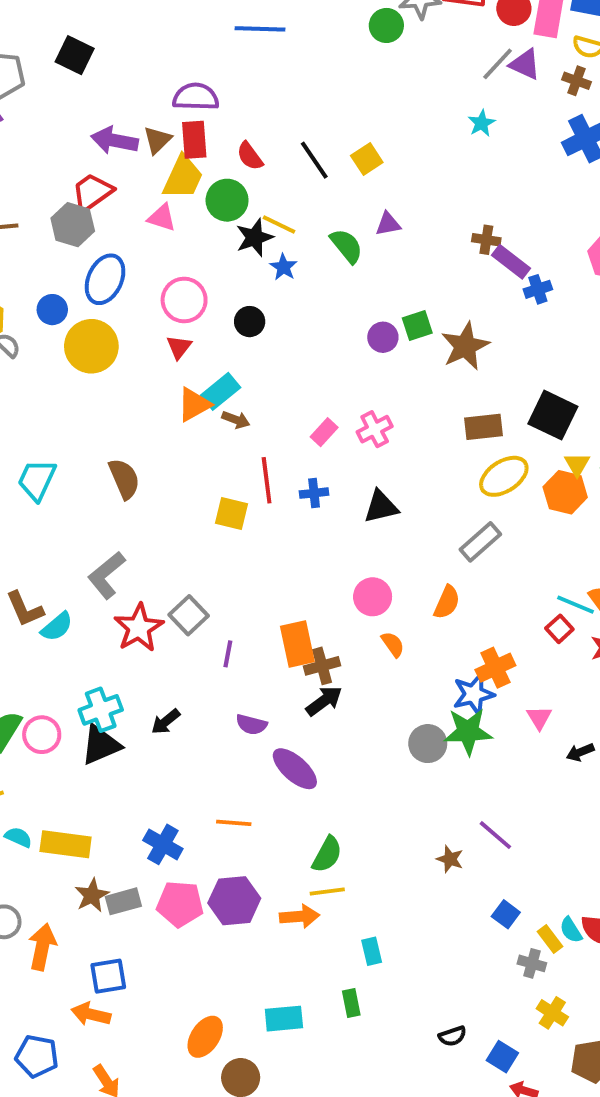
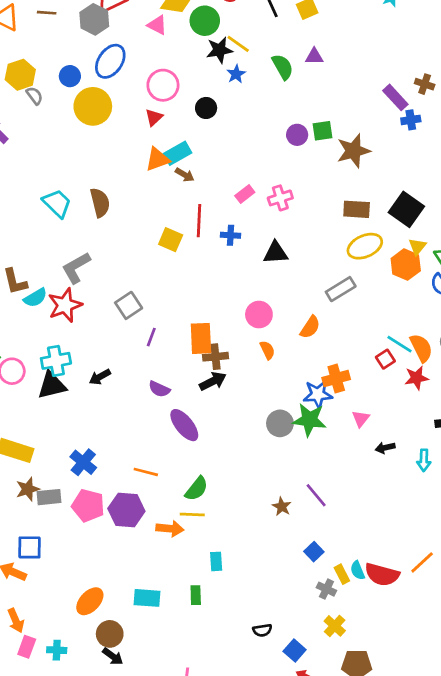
brown cross: (486, 240) -> (425, 84), moved
cyan trapezoid: (37, 480) -> (57, 203), moved, turned 100
red star: (139, 628) -> (65, 305), moved
orange line: (234, 823) -> (146, 472), moved

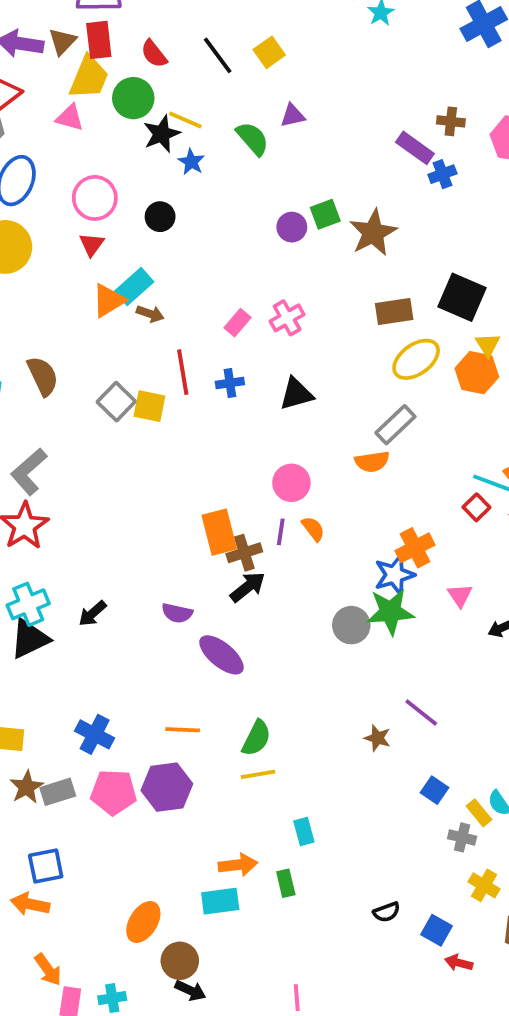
gray square: (129, 305) -> (116, 402), moved
orange semicircle: (310, 327) -> (372, 462), moved, turned 60
purple line: (151, 337) -> (281, 532), moved
orange arrow: (170, 529) -> (238, 865), moved

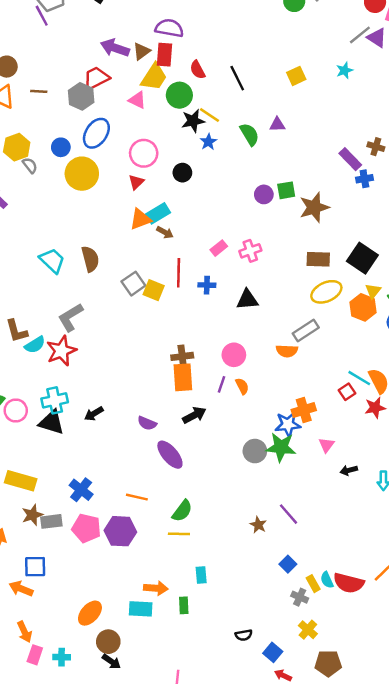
yellow square: (269, 52) -> (296, 76), moved
brown cross: (244, 553) -> (182, 356), moved
black triangle: (30, 639) -> (51, 422), turned 32

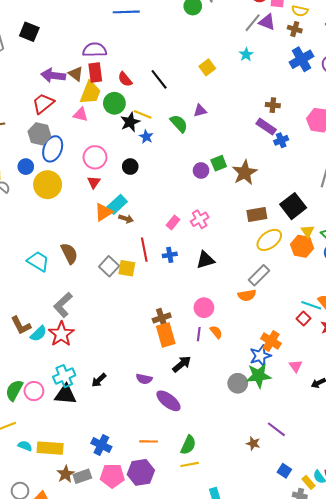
brown triangle: (142, 51) -> (76, 74), turned -35
gray hexagon: (81, 96) -> (39, 134), moved
brown cross: (376, 147) -> (273, 105), moved
black square: (362, 258) -> (293, 206), turned 30
orange cross: (304, 410) -> (271, 341), turned -30

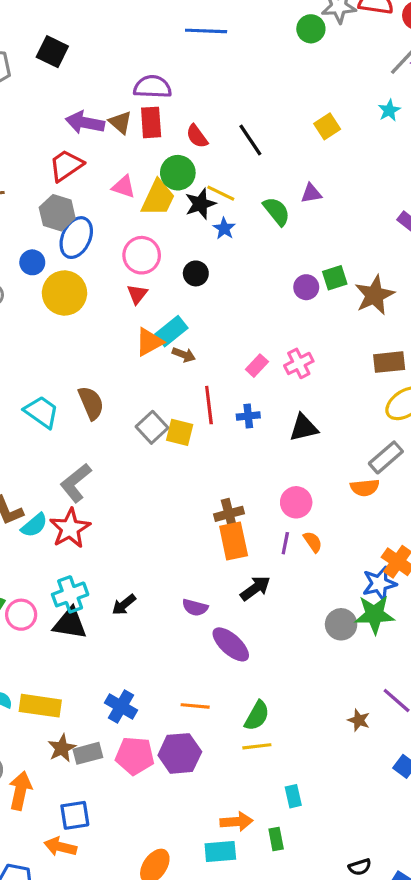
yellow trapezoid: (90, 93) -> (158, 198), moved

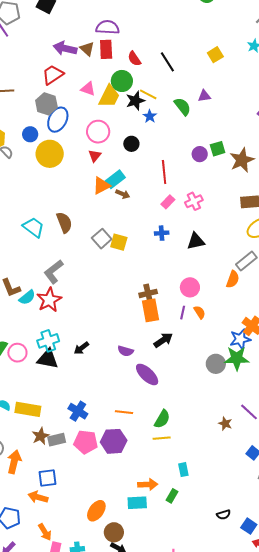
red line: (209, 405) -> (164, 172), moved
orange semicircle: (365, 488) -> (233, 279), turned -66
green rectangle: (276, 839) -> (172, 496), turned 40

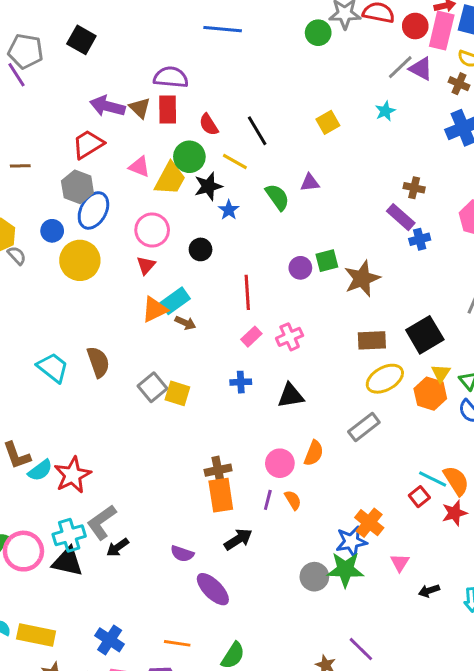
yellow line: (148, 94) -> (235, 161), moved
gray L-shape: (54, 272) -> (102, 522), moved
orange semicircle: (233, 279) -> (314, 453), moved
pink circle: (17, 353) -> (23, 551), size x1.4

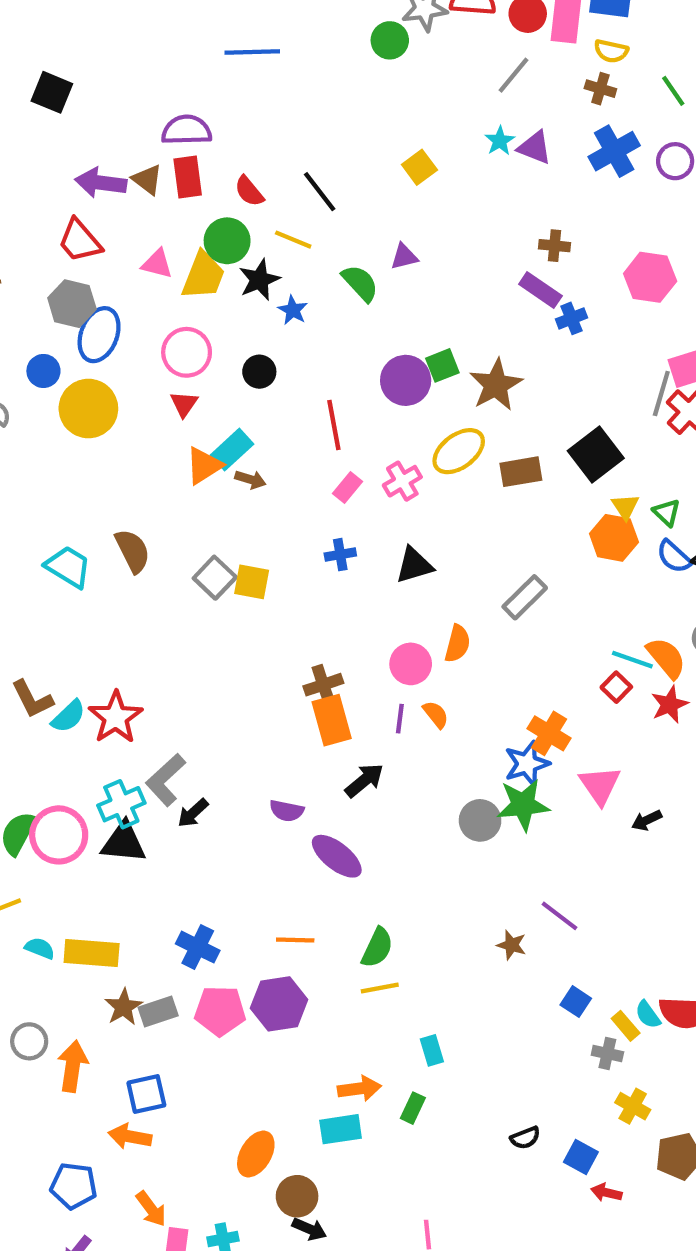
purple triangle: (421, 69) -> (535, 148), moved
red trapezoid: (88, 144) -> (80, 241), turned -92
purple circle: (300, 268) -> (406, 380), size x1.5
yellow ellipse: (385, 379) -> (459, 451), moved
pink triangle: (400, 563) -> (600, 785), size x1.5

